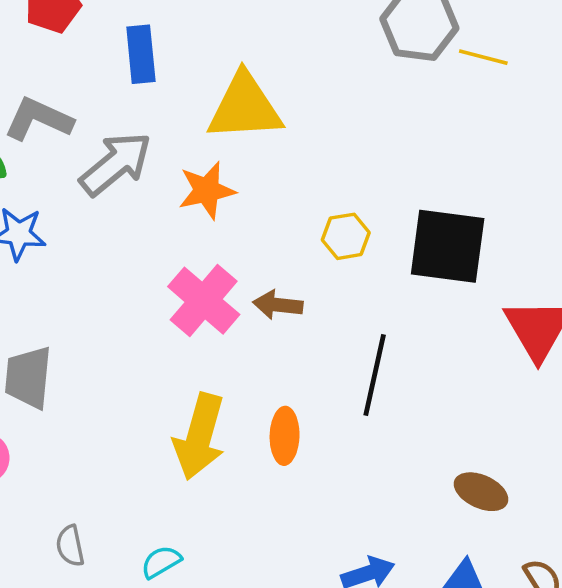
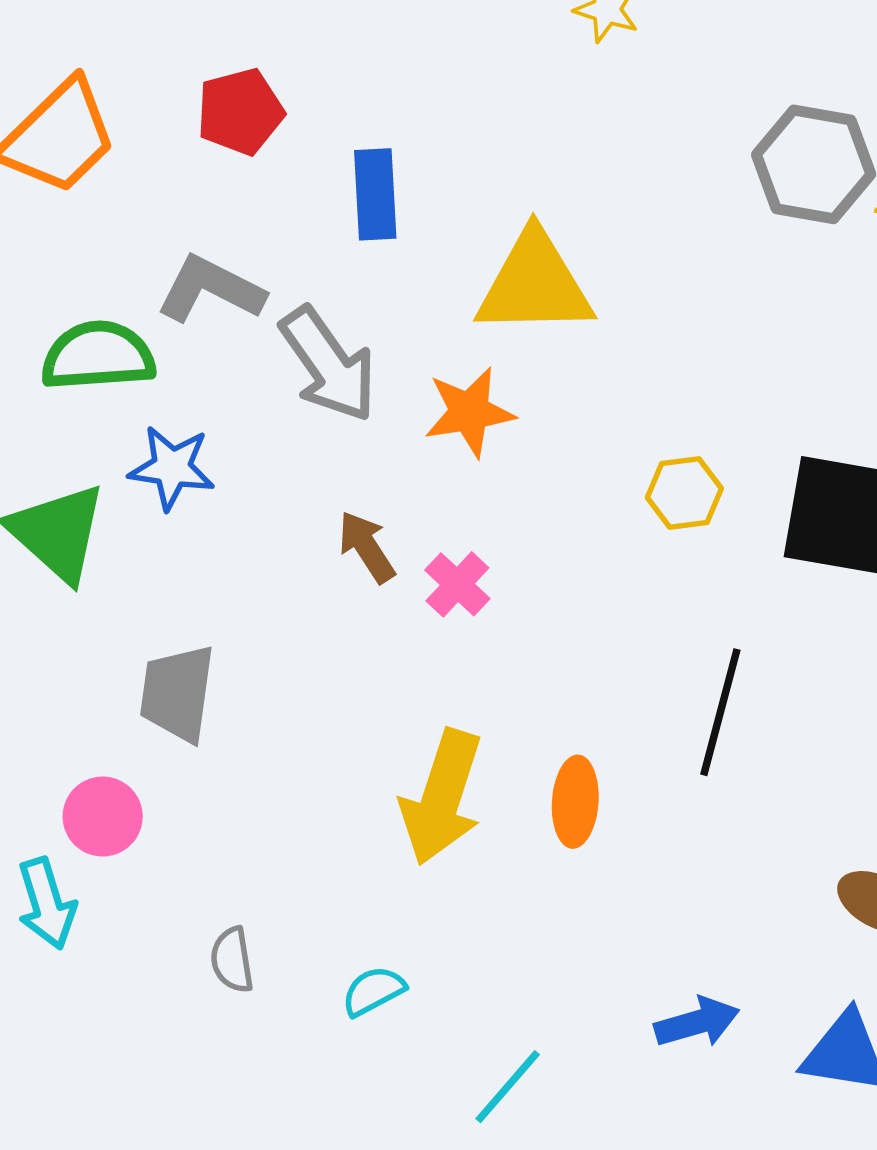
gray arrow: (116, 164) -> (328, 364), turned 92
pink cross: (204, 301) -> (457, 584), size x0.6
brown arrow: (278, 305) -> (367, 547), moved, turned 48

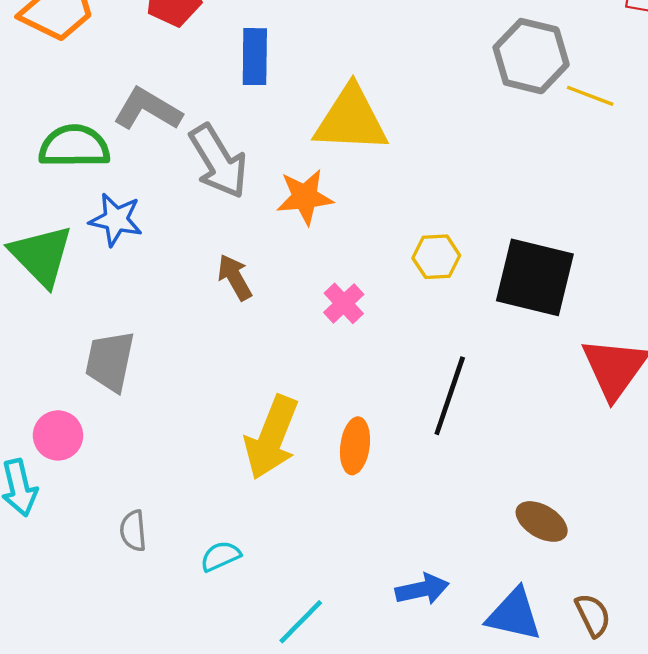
pink cross: (457, 584) -> (344, 303), moved

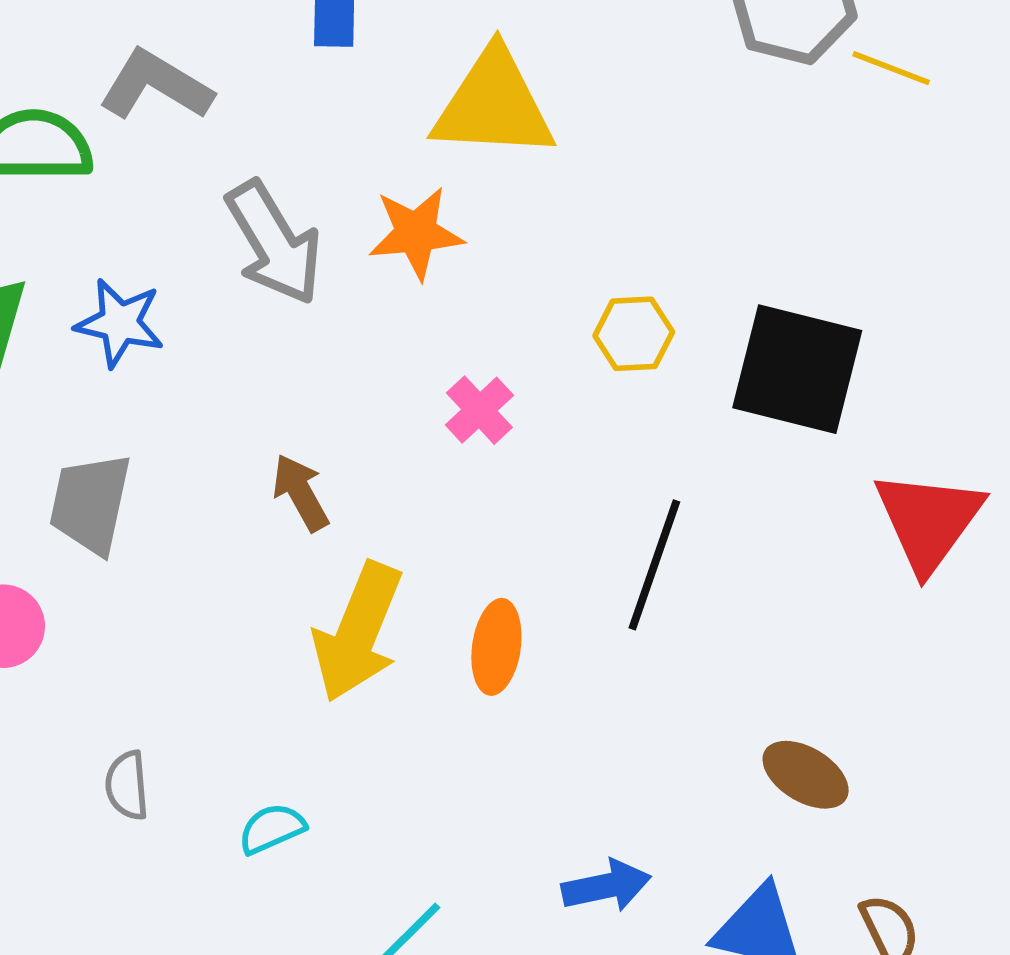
gray arrow: (218, 161) -> (274, 243), moved
blue star: (116, 220) -> (120, 323), moved
brown arrow: (235, 277) -> (301, 493), moved

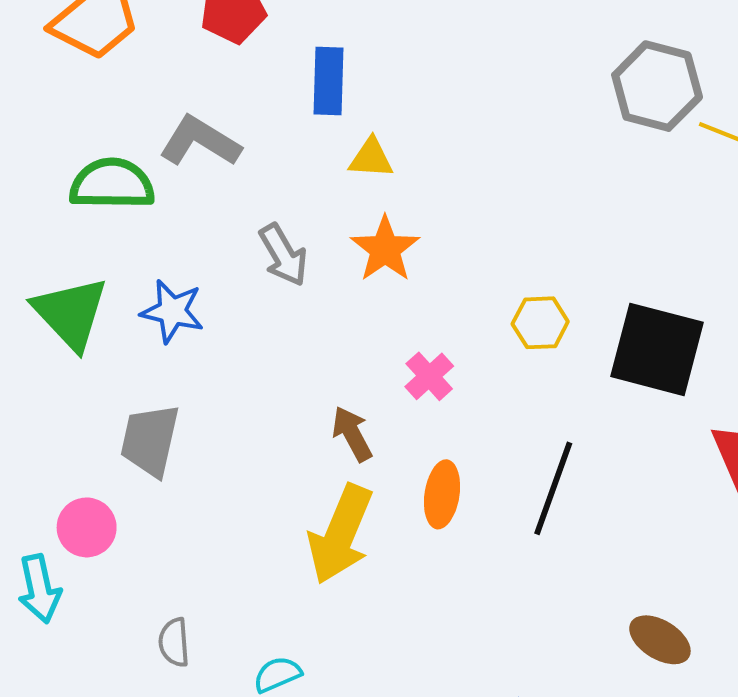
yellow triangle: (494, 105) -> (371, 158), moved, size x0.5
orange star: (416, 233) -> (385, 249), turned -30
gray arrow: (274, 243) -> (283, 255), size x0.7
brown arrow: (301, 493) -> (352, 434), moved
orange ellipse: (496, 647) -> (442, 494), moved

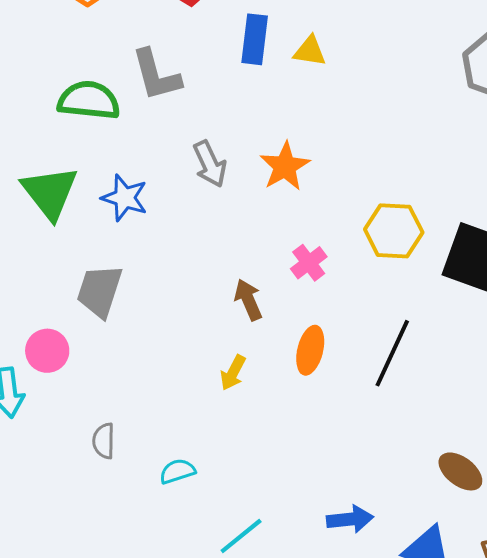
gray L-shape: (200, 141) -> (156, 75), turned -142
yellow triangle: (371, 158) -> (310, 51), moved
yellow hexagon: (540, 323) -> (394, 231), size x1.4
yellow arrow: (340, 534) -> (233, 373), size x0.5

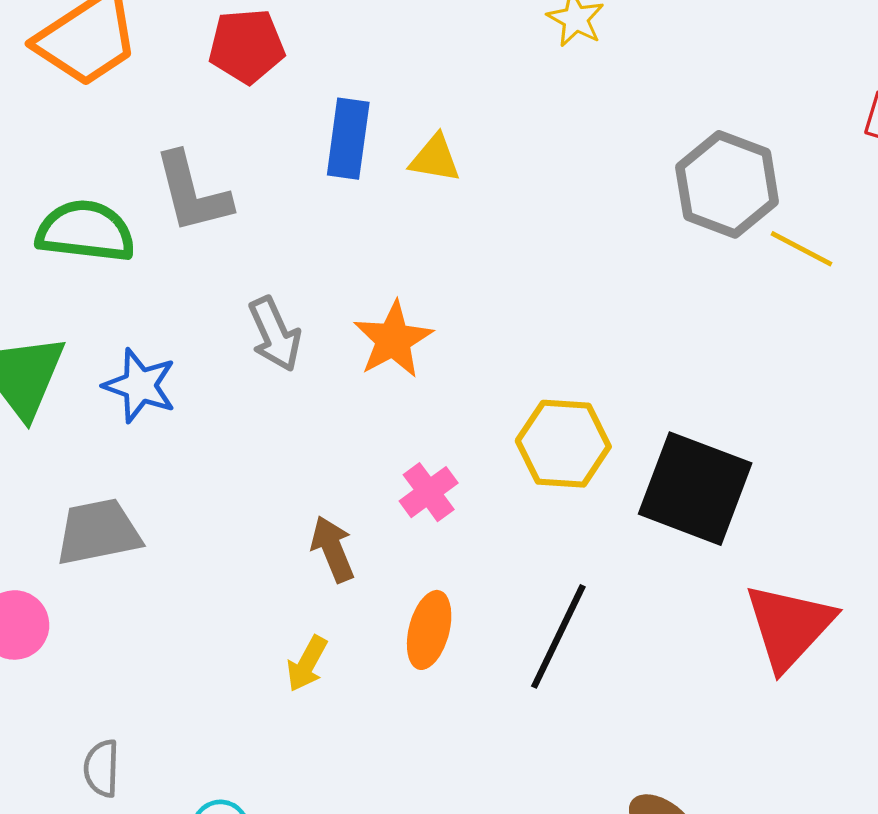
gray trapezoid: (100, 291) -> (98, 532), turned 60

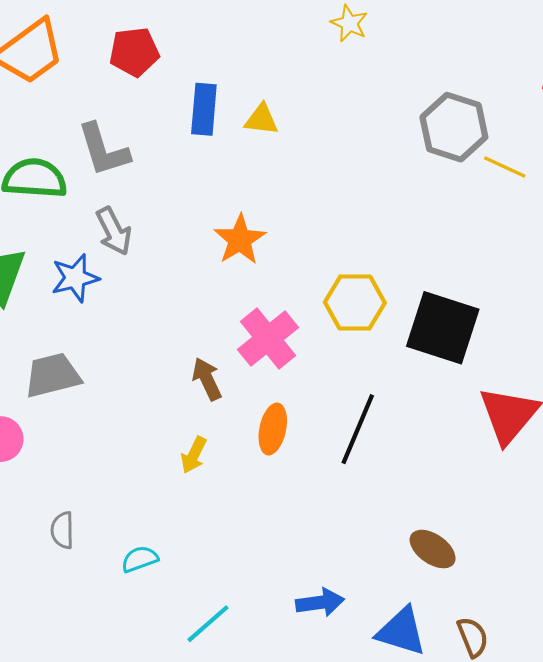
gray arrow: (275, 334) -> (114, 231), moved
blue star: (140, 386) -> (75, 278), turned -30
pink cross: (429, 492) -> (268, 339), size x1.6

